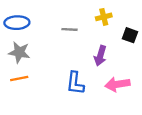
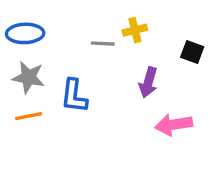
yellow cross: (104, 17) -> (135, 30), moved
blue L-shape: (75, 83) -> (74, 96), moved

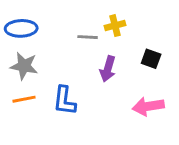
black square: (192, 52) -> (151, 59), moved
purple arrow: (148, 82) -> (108, 69), moved
blue L-shape: (74, 96) -> (64, 101), moved

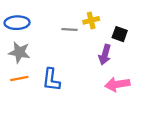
black square: (151, 59) -> (120, 34), moved
purple arrow: (108, 69) -> (105, 55), moved

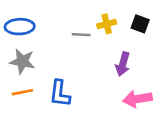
black square: (120, 34) -> (140, 24), moved

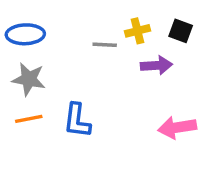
purple arrow: (123, 64) -> (156, 65), moved, turned -110

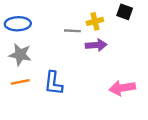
black square: (181, 31) -> (125, 12), moved
purple arrow: (156, 65) -> (96, 45), moved

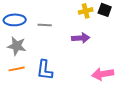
yellow cross: (95, 21) -> (86, 11), moved
gray line: (72, 31) -> (45, 25), moved

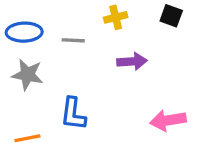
yellow cross: (86, 11) -> (116, 17), moved
orange line: (17, 69) -> (27, 138), moved

